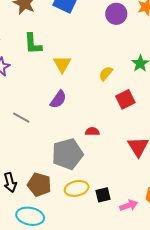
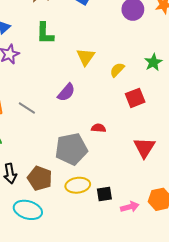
yellow triangle: (62, 64) -> (86, 57), moved

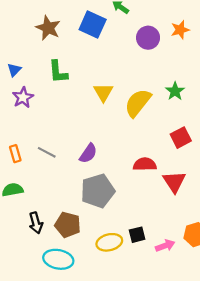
yellow semicircle: (117, 70) -> (138, 103), size x1.8
purple semicircle: (66, 92) -> (88, 153), moved
red square: (135, 98) -> (181, 138), moved
red semicircle: (98, 128) -> (145, 164), moved, size x1.5
yellow ellipse: (78, 185) -> (109, 242), moved

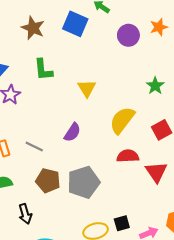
yellow semicircle: (138, 103) -> (122, 120), moved
purple semicircle: (88, 153) -> (72, 132), moved
brown pentagon: (68, 225) -> (48, 181), moved

